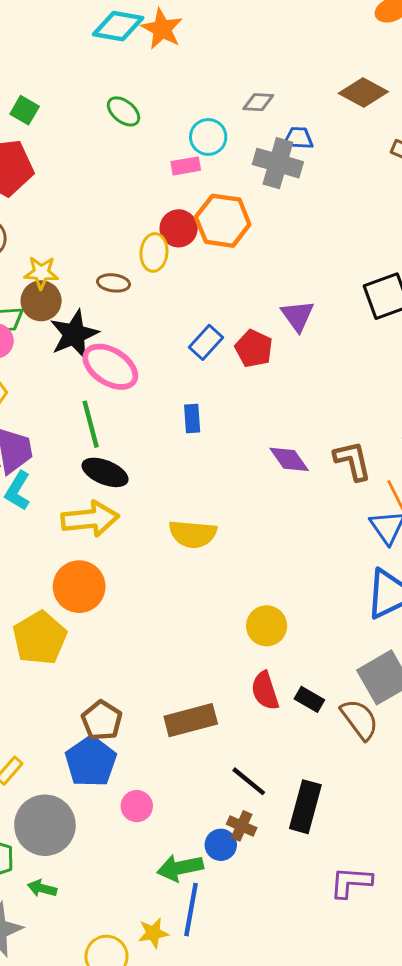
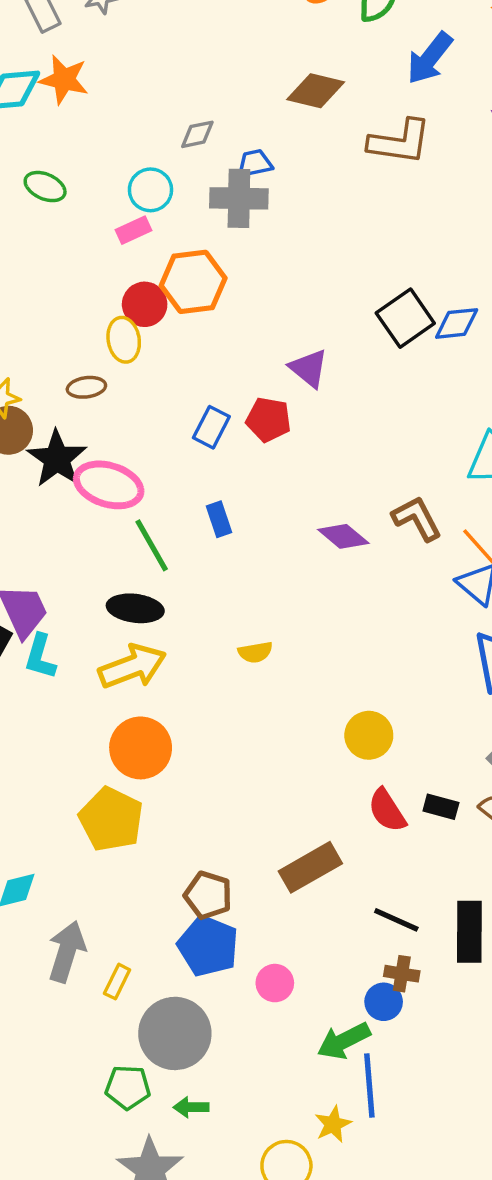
green line: (91, 424) -> (152, 545), moved
yellow semicircle: (193, 534) -> (255, 652), size x0.6

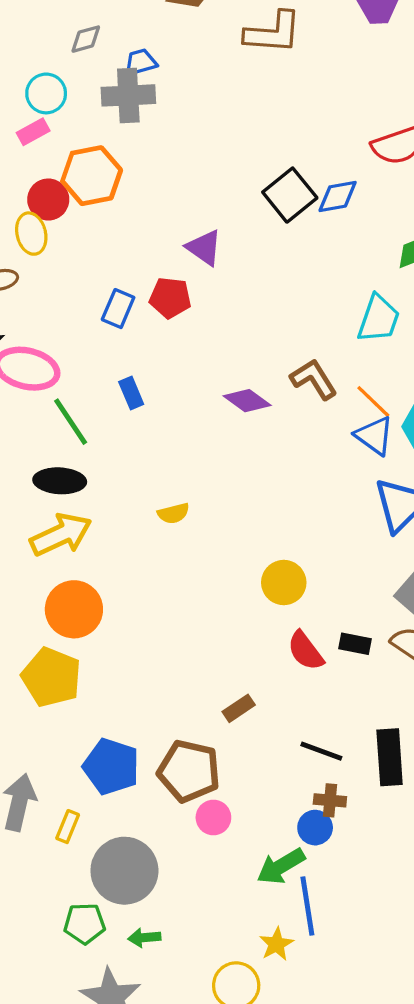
brown rectangle: (310, 867) -> (239, 708), size x0.6
brown pentagon: (208, 895) -> (189, 771), moved, size x1.4
blue pentagon: (208, 946) -> (111, 767), moved

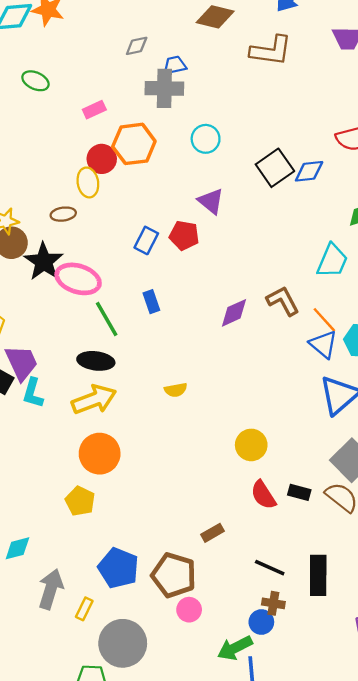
cyan circle: (46, 93) -> (206, 139), moved
purple diamond: (247, 401) -> (234, 313), turned -64
yellow pentagon: (51, 677) -> (80, 501), size x0.7

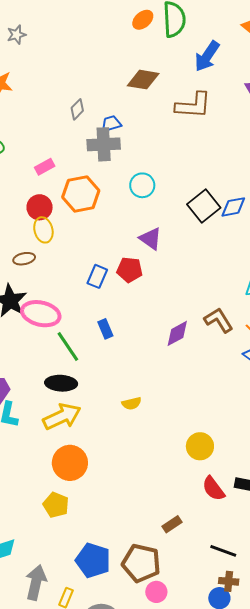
gray diamond: (137, 46) -> (77, 109), turned -30
red circle: (102, 159) -> (40, 207), moved

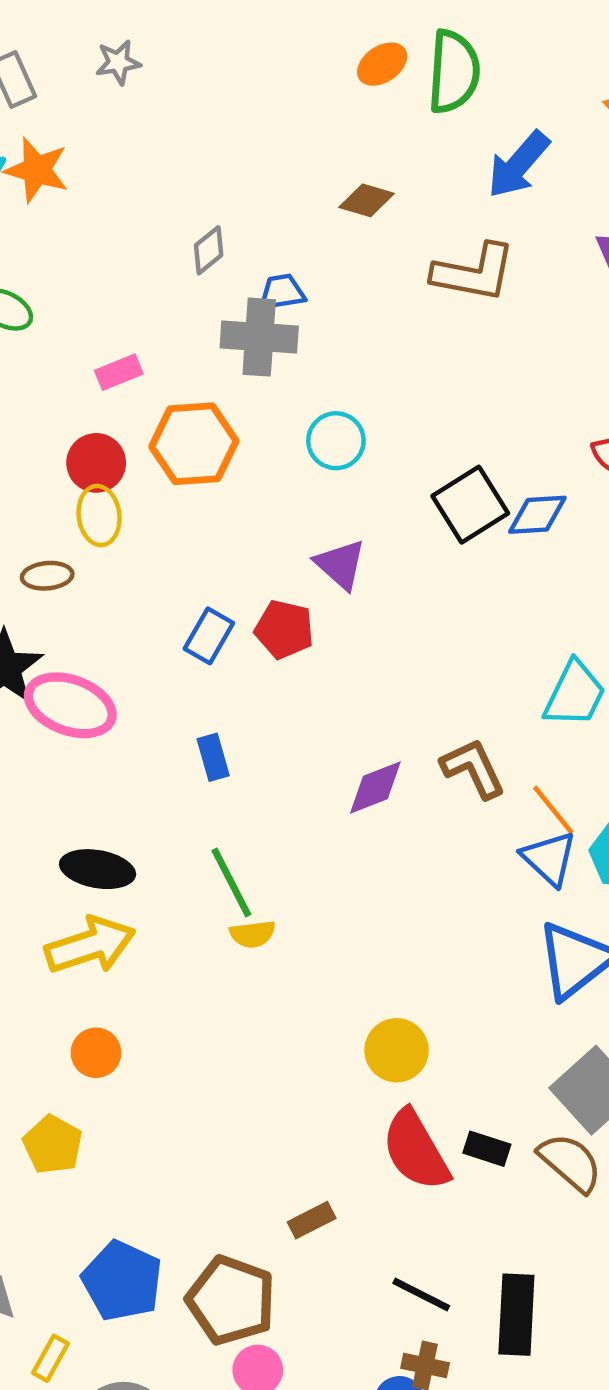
gray star: (16, 35) -> (118, 62), moved
brown diamond: (143, 80) -> (367, 200), size x0.7
green line: (68, 346) -> (231, 882), moved
orange circle: (70, 463) -> (96, 1053), size x0.6
red semicircle: (213, 489) -> (416, 1150), size x1.4

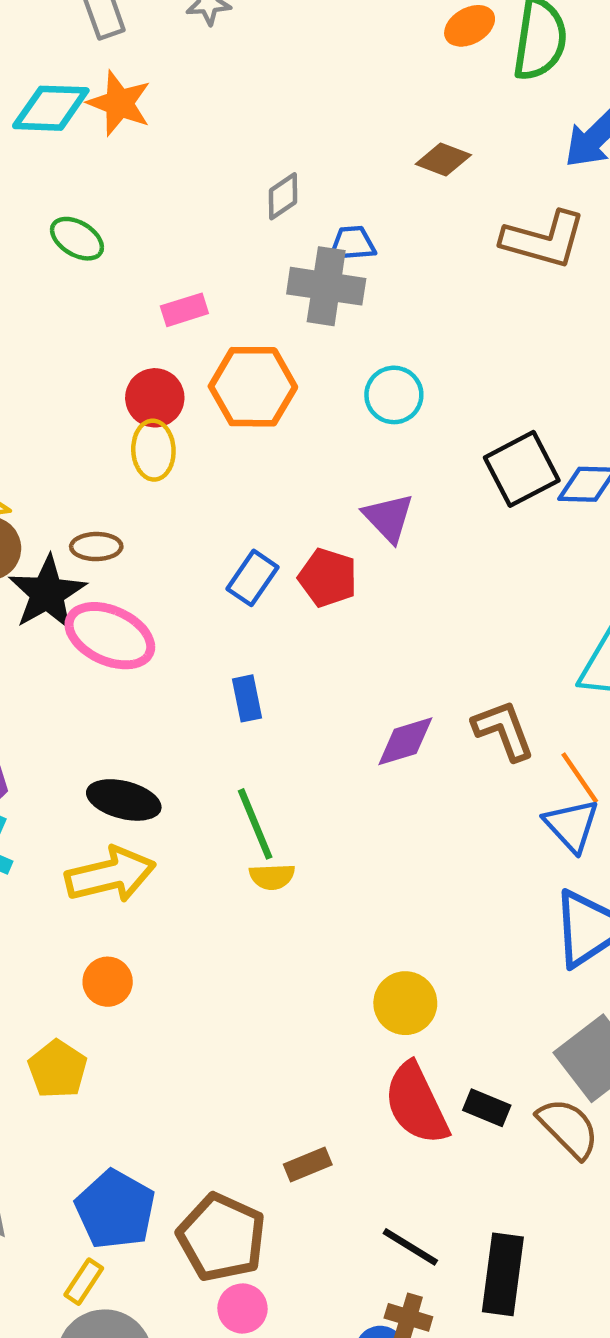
brown ellipse: (47, 576) -> (96, 547), moved
yellow rectangle: (51, 1358) -> (84, 1282), moved

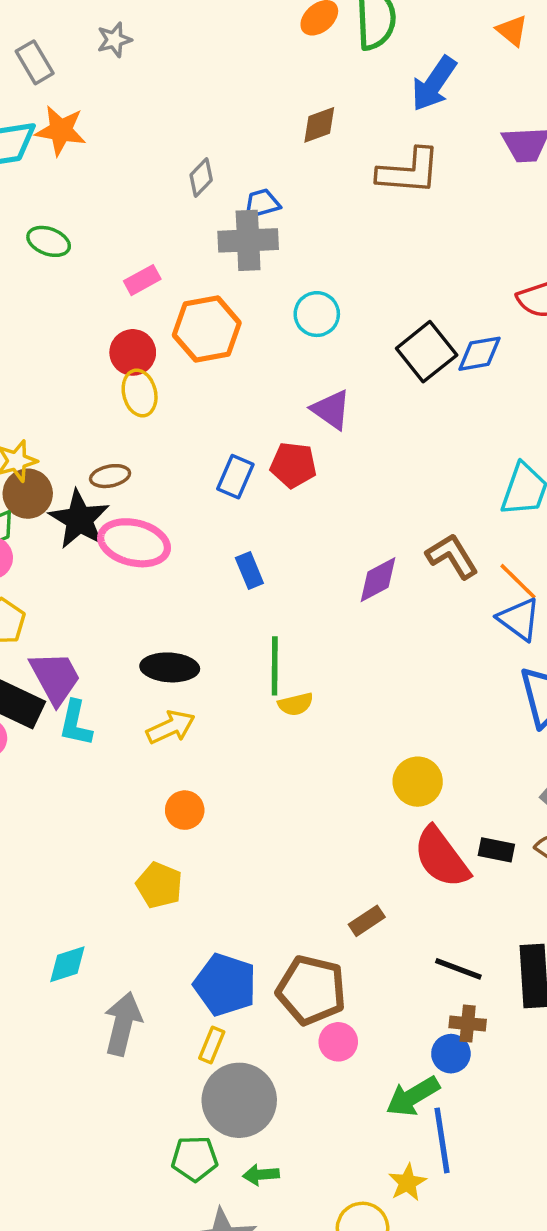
brown diamond: (443, 159) -> (319, 125), turned -30
green line: (255, 824) -> (275, 666), turned 34
yellow arrow: (110, 875) -> (171, 727), size x0.7

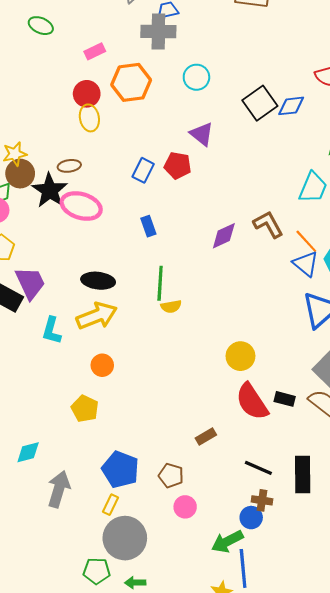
cyan L-shape: (76, 723) -> (52, 331), moved
yellow arrow: (171, 727) -> (97, 316), size x1.4
brown pentagon: (311, 990) -> (171, 476), size x0.6

